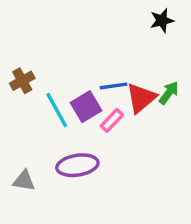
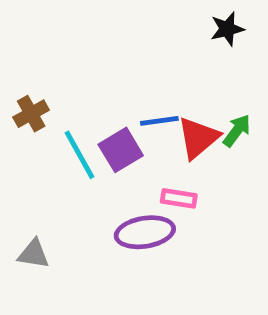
pink rectangle: (112, 120) -> (179, 198), moved, turned 55
purple ellipse: (77, 165) -> (145, 232), moved

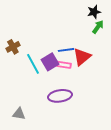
green arrow: (237, 131) -> (98, 27), moved
pink rectangle: (179, 198) -> (64, 65), moved
gray triangle: (34, 254) -> (19, 114), moved

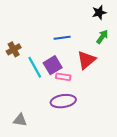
green arrow: (98, 27) -> (102, 37), moved
blue line: (66, 50) -> (62, 38), moved
pink rectangle: (64, 65) -> (63, 77), moved

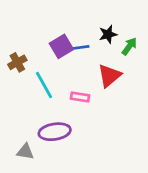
black star: (99, 12) -> (108, 34), moved
purple square: (53, 65) -> (61, 46), moved
purple ellipse: (63, 101) -> (55, 132), moved

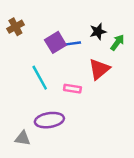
brown cross: (17, 62) -> (15, 27), moved

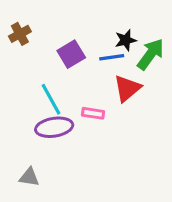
green arrow: (117, 42) -> (151, 54), size x1.5
blue line: (71, 44) -> (112, 57), moved
purple ellipse: (49, 120) -> (54, 127), moved

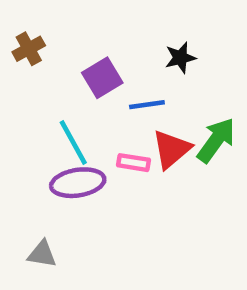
green arrow: (151, 54) -> (216, 140), moved
blue line: (112, 57) -> (147, 105), moved
red triangle: (127, 88) -> (171, 149), moved

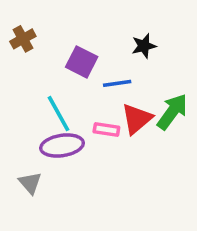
purple square: (102, 78) -> (82, 62), turned -32
gray triangle: (42, 254) -> (30, 183), moved, turned 40

